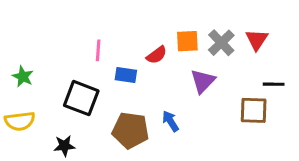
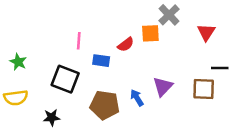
gray cross: (221, 43) -> (169, 15), moved
purple triangle: (203, 81) -> (163, 87), moved

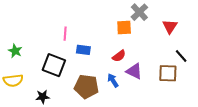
red semicircle: (126, 45) -> (119, 56), moved
black line: (220, 68) -> (181, 56), turned 48
purple triangle: (163, 87) -> (134, 71), turned -48

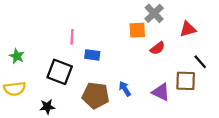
red triangle: (170, 26) -> (188, 29), turned 42
red semicircle: (119, 56) -> (157, 48), moved
purple triangle: (134, 71) -> (161, 92), moved

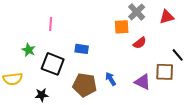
red triangle: (188, 29) -> (167, 17), moved
pink line: (72, 37) -> (51, 24), moved
green star: (17, 56) -> (29, 50), moved

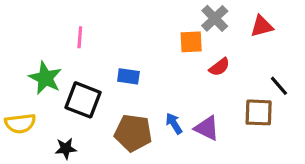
green star: (29, 50) -> (45, 78), size x1.5
purple triangle: (143, 82) -> (207, 128), moved

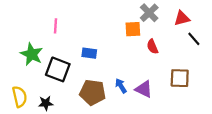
red semicircle: (219, 67) -> (152, 47), turned 104
black line: (279, 86) -> (194, 39), moved
yellow semicircle: (20, 123) -> (20, 97), moved, turned -96

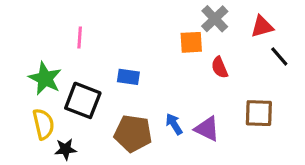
yellow semicircle: (20, 97) -> (43, 124), moved

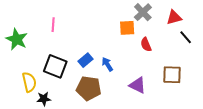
blue rectangle: (128, 77) -> (85, 60), moved, turned -48
green star: (45, 78) -> (17, 39), moved
blue arrow: (174, 124) -> (107, 64), moved

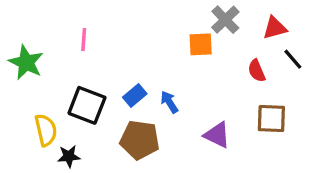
red semicircle: (146, 45) -> (257, 71), moved

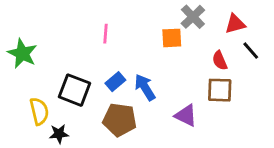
pink line: (84, 39) -> (105, 34), moved
blue arrow: (169, 102) -> (145, 87), size x1.4
brown square: (271, 118) -> (220, 90), moved

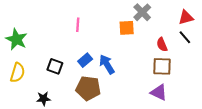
red triangle: (235, 24) -> (186, 18), moved
black square: (74, 90) -> (55, 66), size x0.7
yellow semicircle: (39, 111) -> (17, 73), moved, turned 30
purple triangle: (186, 115) -> (159, 92), moved

